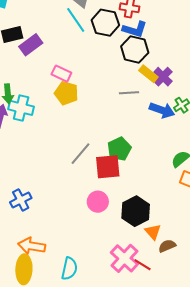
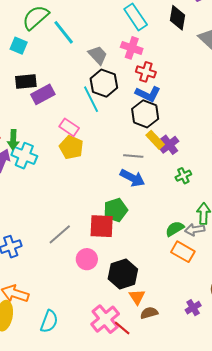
cyan line: (76, 20) -> (91, 99), moved
black hexagon: (105, 23) -> (104, 83), moved
blue arrow: (162, 110) -> (132, 178), moved
gray line: (80, 154) -> (60, 234), moved

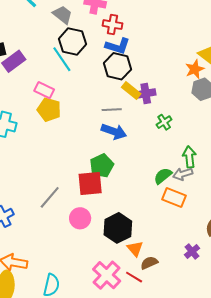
purple cross: (169, 145) -> (146, 94), turned 36
red line: (122, 328) -> (134, 277), moved

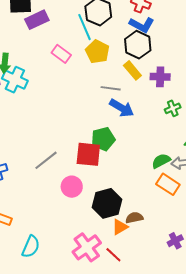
yellow rectangle: (131, 91) -> (132, 70), moved
yellow pentagon: (49, 110) -> (97, 52), moved
gray line: (112, 110) -> (111, 88), moved
orange triangle: (135, 249) -> (120, 227), turned 30
brown semicircle: (149, 263) -> (134, 218), moved

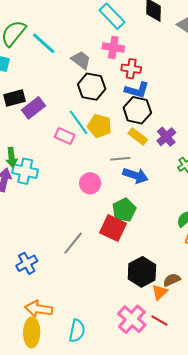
cyan line: (85, 27) -> (79, 122), moved
purple cross: (160, 77) -> (166, 137), turned -30
red square: (88, 154) -> (113, 228), turned 32
pink circle: (72, 187) -> (90, 183), moved

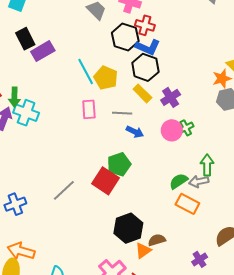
black hexagon: (92, 87) -> (125, 37), moved
black rectangle: (14, 98) -> (25, 39), turned 70
pink rectangle: (65, 136) -> (89, 109), moved, turned 54
blue arrow: (135, 176) -> (135, 132), size x0.7
pink circle: (90, 183) -> (172, 130), moved

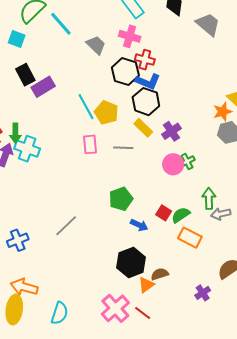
blue arrow: (135, 132) -> (139, 225), moved
red square: (106, 181) -> (164, 213), moved, size x0.6
gray arrow: (199, 181) -> (221, 214), moved

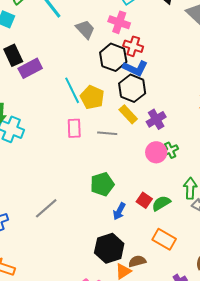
blue arrow: (139, 225) -> (119, 211), turned 90
orange rectangle: (190, 238) -> (164, 239), moved

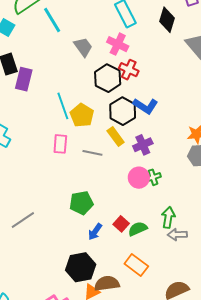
purple rectangle: (30, 68) -> (24, 79), turned -55
blue L-shape: (135, 68) -> (145, 106), moved
brown semicircle: (137, 261) -> (107, 284), size x1.4

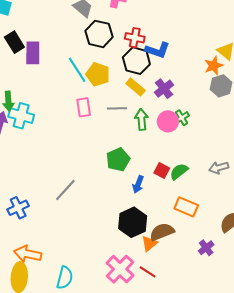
red cross: (129, 70) -> (135, 38), moved
black hexagon: (108, 78) -> (99, 34), moved
green arrow: (168, 217) -> (141, 120), moved

